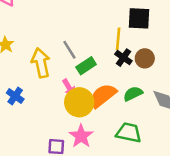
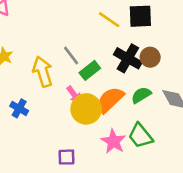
yellow line: (118, 39) -> (109, 20), moved, turned -55
black cross: (123, 58) -> (128, 58), size x1.5
green trapezoid: (129, 133) -> (140, 136), turned -136
pink star: (81, 136) -> (113, 141), moved

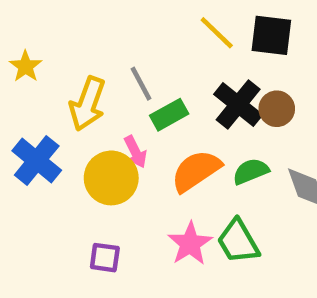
yellow arrow: (43, 72) -> (88, 104), turned -152
blue cross: (19, 108) -> (37, 160), size x1.5
yellow circle: (86, 109) -> (111, 178), moved

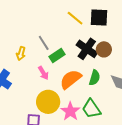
yellow arrow: (88, 104) -> (21, 53), size x0.6
green semicircle: (251, 171) -> (95, 78), turned 133
yellow circle: (111, 178) -> (48, 102), moved

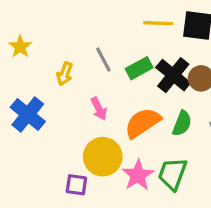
yellow line: (75, 18) -> (158, 23), turned -42
green rectangle: (57, 56) -> (139, 68), moved
green trapezoid: (91, 109) -> (172, 174), turned 50

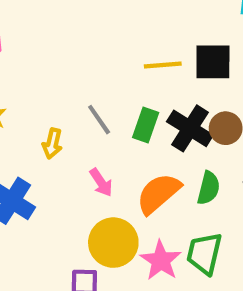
green rectangle: (139, 68) -> (146, 125), turned -35

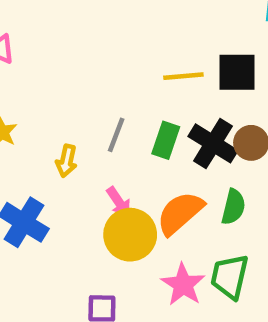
gray line: (99, 120) -> (116, 135), turned 56
yellow circle: (113, 243) -> (130, 235), moved

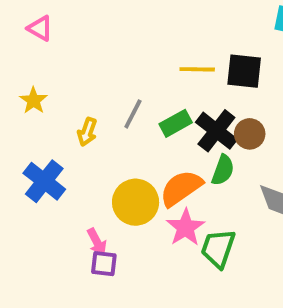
green rectangle: (166, 140) -> (176, 123), turned 36
pink arrow: (119, 202) -> (97, 242), moved
green semicircle: (233, 207) -> (223, 170), moved
pink star: (183, 285) -> (186, 227), moved

